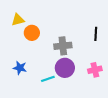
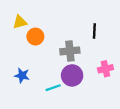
black line: (96, 34) -> (94, 31), moved
pink cross: (95, 70) -> (105, 69), moved

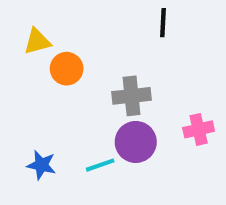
black line: (94, 31) -> (163, 23), moved
blue star: (22, 75) -> (41, 165), moved

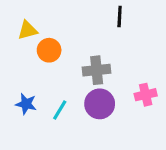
blue star: (41, 165) -> (26, 104), moved
cyan line: (100, 165) -> (60, 110), moved, turned -40

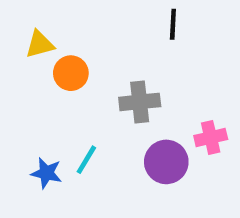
blue star: (26, 104) -> (46, 173), moved
purple circle: (100, 104) -> (166, 162), moved

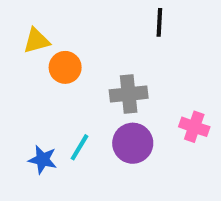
pink cross: (211, 137) -> (194, 127), turned 32
purple circle: (166, 162) -> (133, 143), moved

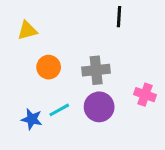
orange circle: (65, 67) -> (49, 67), moved
cyan line: (79, 147) -> (59, 110), turned 30

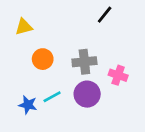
black line: (119, 17) -> (105, 15), turned 36
pink cross: (145, 95) -> (118, 75), moved

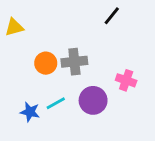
yellow triangle: (24, 27) -> (14, 27), moved
gray cross: (84, 62) -> (74, 62), moved

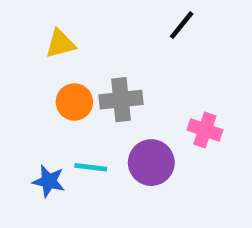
yellow triangle: (14, 27) -> (60, 44), moved
cyan line: (56, 103) -> (91, 167), turned 36

